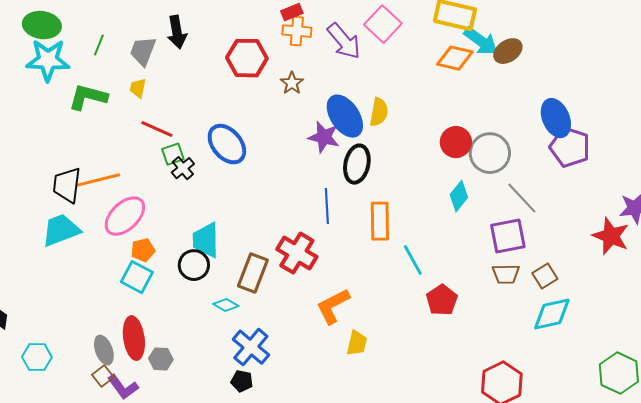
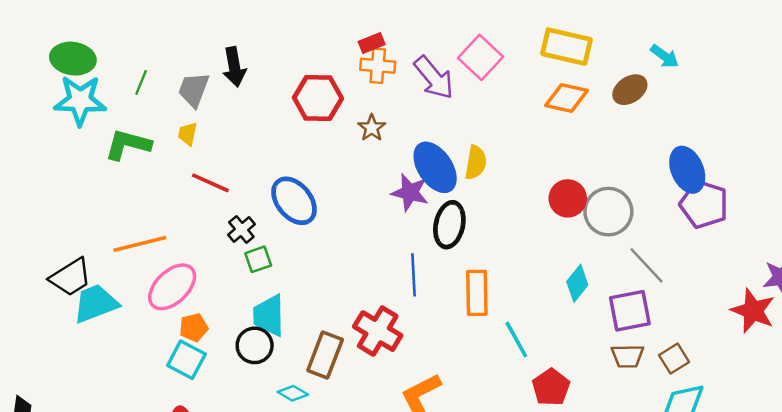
cyan arrow: (481, 41) -> (665, 56), moved, size x0.7
green square: (173, 154) -> (258, 259), moved
black trapezoid: (67, 185) -> (71, 277), moved, turned -129
cyan diamond: (459, 196) -> (577, 283), moved

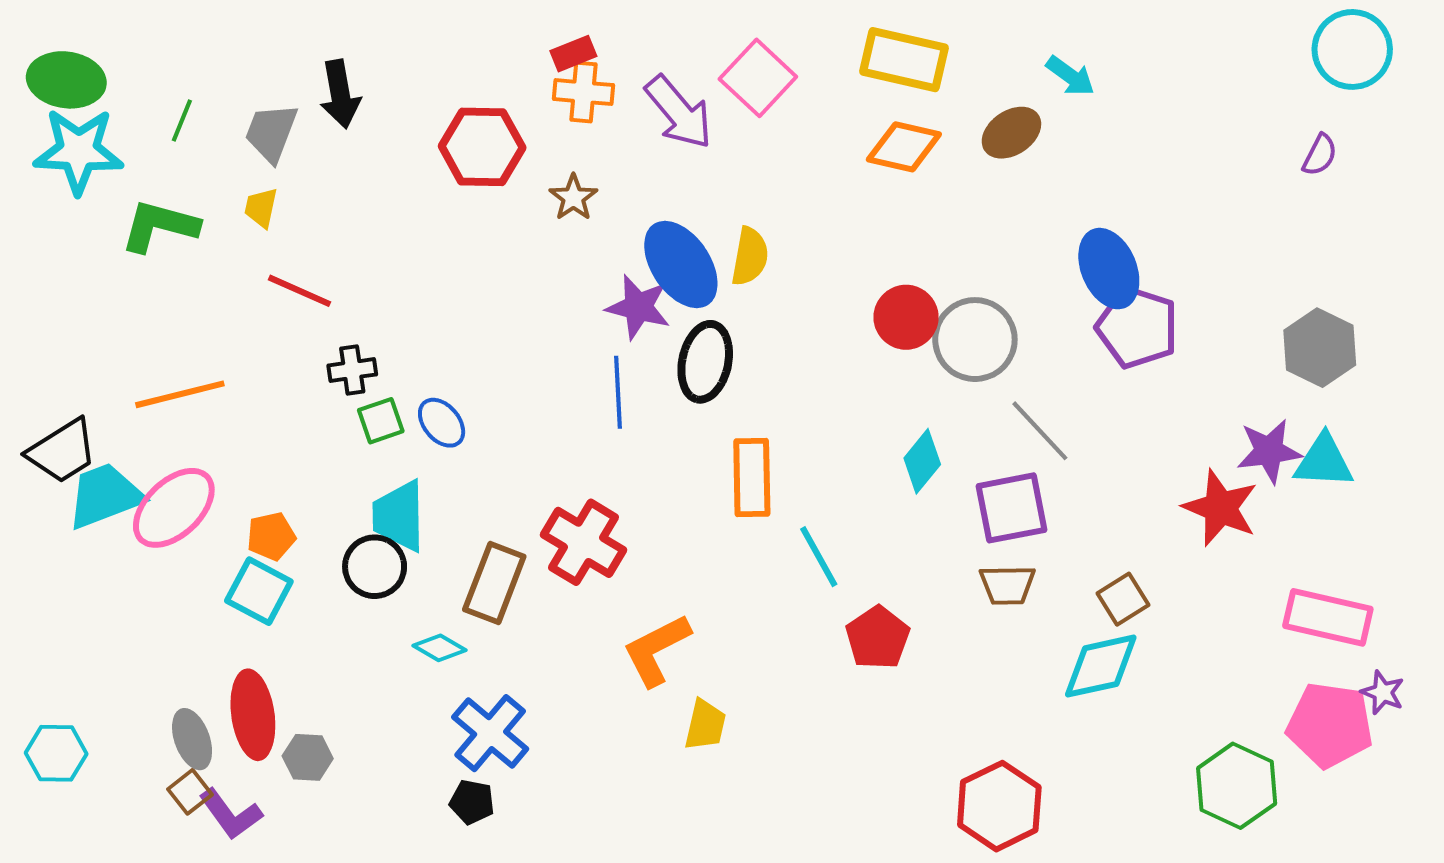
blue ellipse: (294, 201) -> (442, 423), moved, size x0.6
black cross: (241, 229) -> (352, 370), turned 32
blue line: (414, 275) -> (618, 392), moved
pink ellipse: (172, 287) -> (174, 508), moved
brown square: (674, 359) -> (1123, 599), moved

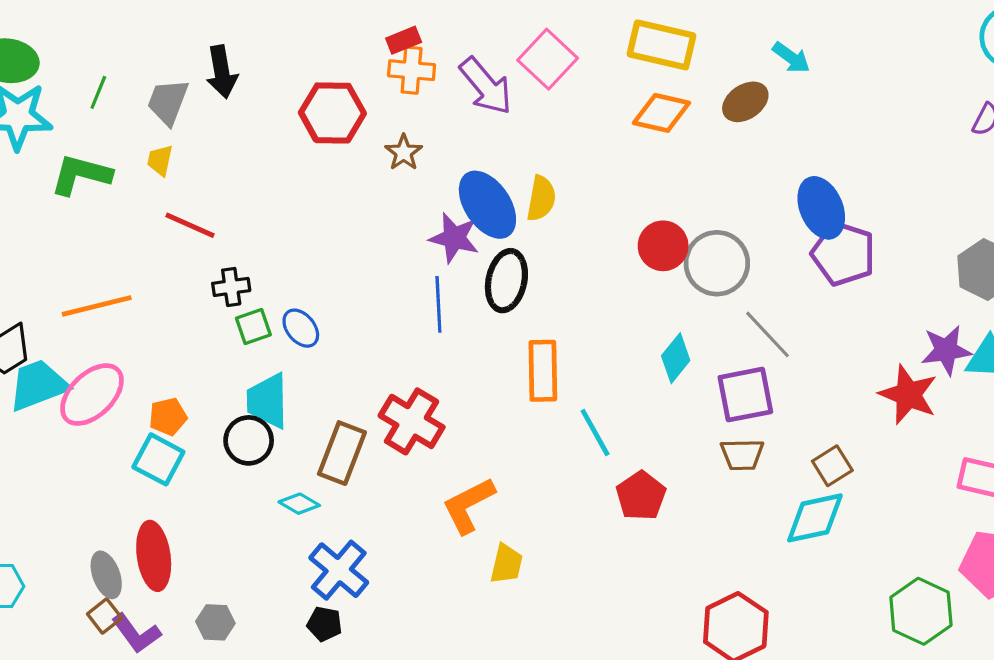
gray hexagon: (308, 757) -> (215, 622), moved

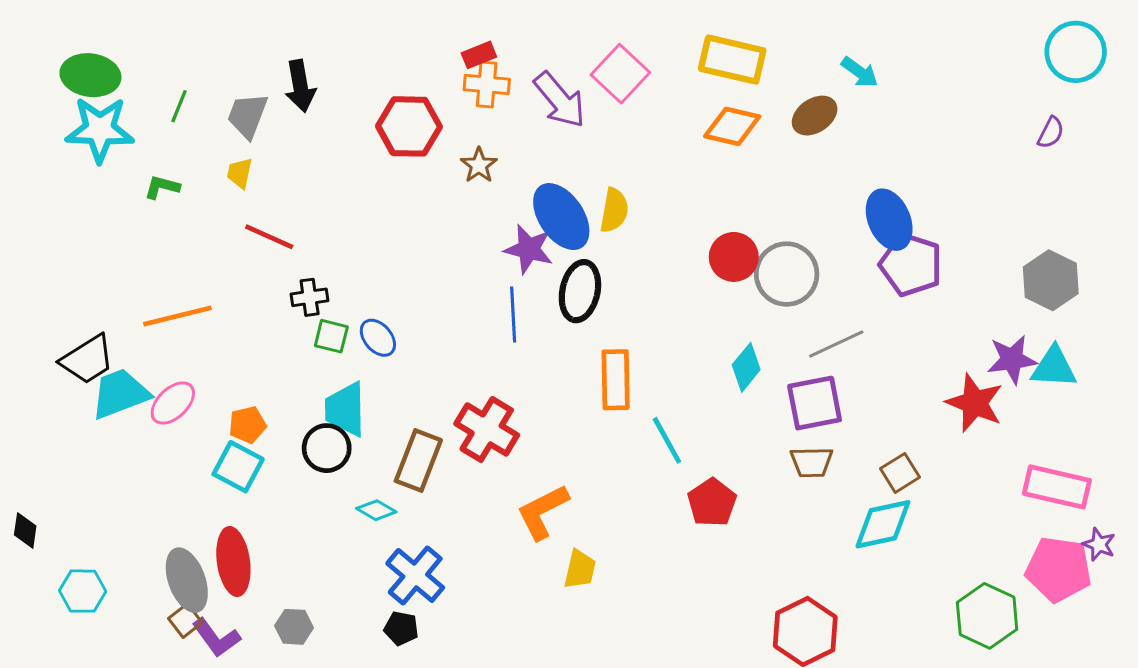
green L-shape: (81, 175) -> (162, 187), size x0.6
green square: (253, 327) -> (331, 336), turned 33
gray line: (767, 334) -> (836, 344), turned -72
pink ellipse: (92, 395) -> (173, 403), size x0.7
gray ellipse: (106, 575) -> (187, 580), size x1.4

